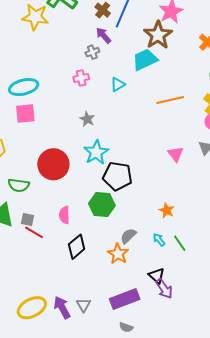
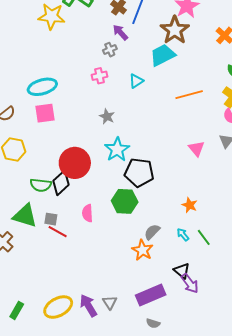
black diamond: (77, 247) -> (61, 183), moved

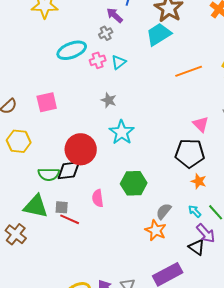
cyan triangle: (136, 81) -> (119, 62), moved
cyan ellipse: (42, 87) -> (72, 50), moved
black pentagon: (139, 173) -> (190, 153), moved
black diamond: (61, 183) -> (69, 170), turned 40
purple arrow: (190, 283) -> (206, 233), moved

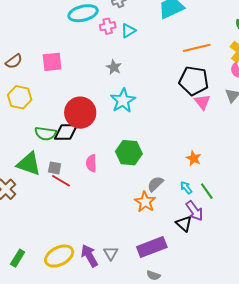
black pentagon: (190, 153) -> (194, 81), moved

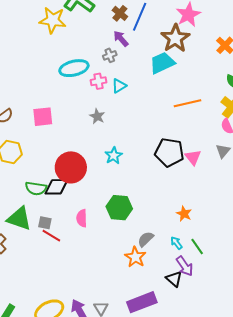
gray star: (114, 67) -> (97, 116), moved
black pentagon: (194, 81) -> (169, 152), moved
cyan star: (123, 101) -> (114, 156), size x0.7

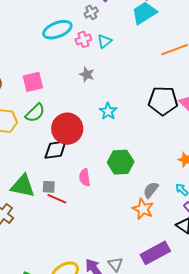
green semicircle: (36, 188) -> (35, 113), moved, turned -45

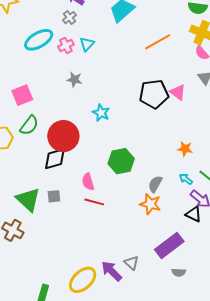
green triangle: (23, 186) -> (28, 200), turned 40
red line: (57, 199) -> (94, 202), moved

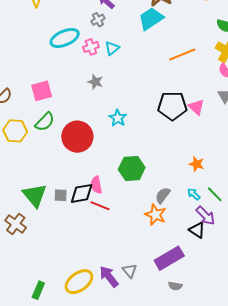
black diamond: (55, 159) -> (82, 193), moved

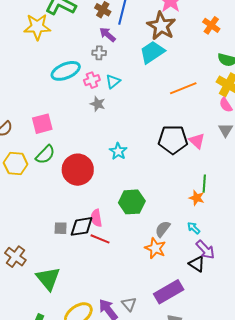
gray cross: (98, 20) -> (99, 53), turned 32
gray star: (95, 82) -> (98, 104), moved
green line: (215, 194) -> (204, 184), moved, turned 48
green triangle: (35, 195) -> (48, 279), moved

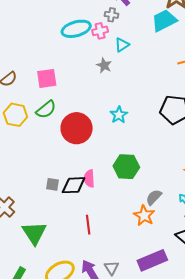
pink cross: (92, 80) -> (100, 31), moved
red line: (100, 239) -> (88, 225), moved, turned 54

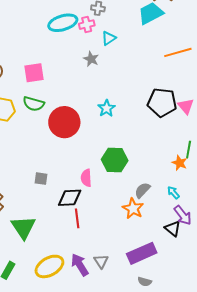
green semicircle: (46, 109) -> (34, 104), turned 55
pink semicircle: (89, 179) -> (86, 178), moved
black diamond: (74, 185) -> (70, 198), moved

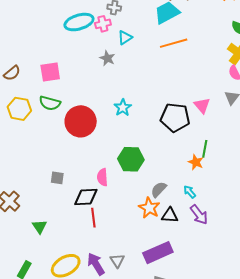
orange line: (178, 52) -> (174, 43), moved
black pentagon: (162, 102) -> (175, 118), moved
green triangle: (23, 227) -> (40, 227), size x0.6
black triangle: (173, 229) -> (170, 215), moved, turned -36

